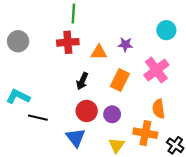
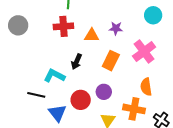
cyan L-shape: (18, 97) -> (54, 76), moved
red circle: (87, 111) -> (81, 100), moved
blue triangle: (76, 138) -> (57, 113), moved

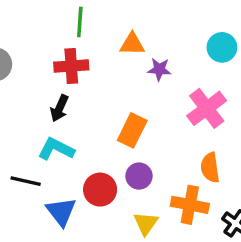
orange triangle: (92, 35) -> (132, 44), moved
orange rectangle: (111, 61) -> (132, 130), moved
black arrow: (77, 62) -> (59, 108), moved

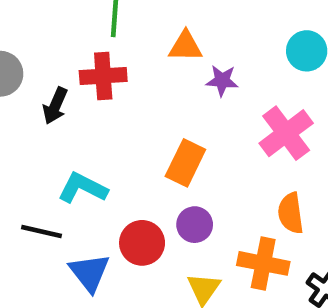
black arrow: (59, 108) -> (55, 106), moved

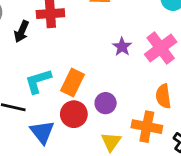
purple star: (222, 81) -> (122, 47), moved, turned 30
orange rectangle: (185, 163) -> (72, 82), moved
cyan L-shape: (83, 188) -> (38, 81), turned -44

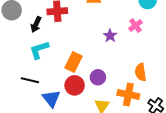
pink cross: (161, 48) -> (135, 25), moved, size x0.6
cyan L-shape: (38, 81) -> (39, 50), moved

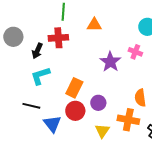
pink cross: (135, 25) -> (135, 52), turned -32
purple star: (110, 36) -> (110, 62), size x1.5

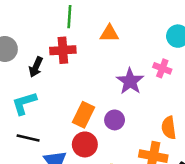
cyan L-shape: (40, 76) -> (24, 103), moved
purple circle: (98, 103) -> (115, 120), moved

